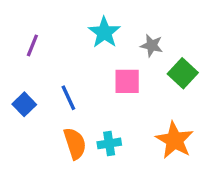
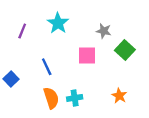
cyan star: (104, 32) -> (58, 23), moved
blue square: (24, 104) -> (11, 79), moved
orange star: (175, 140) -> (119, 96), size x0.6

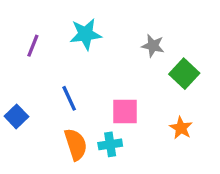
cyan star: (58, 23) -> (86, 34), turned 30
pink square: (87, 56) -> (125, 111), moved
orange star: (119, 96) -> (181, 128), moved

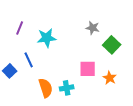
cyan star: (86, 34) -> (47, 38), moved
blue line: (69, 98) -> (29, 60), moved
pink square: (125, 111) -> (88, 69), moved

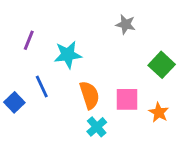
gray star: (93, 28) -> (126, 24), moved
orange semicircle: (46, 88) -> (89, 95), moved
cyan cross: (67, 88) -> (97, 127), turned -32

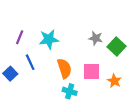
gray star: (126, 24) -> (96, 38), moved
purple line: (29, 40) -> (20, 37), moved
cyan cross: (97, 127) -> (70, 91), turned -32

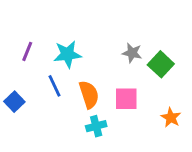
blue line: (30, 62) -> (55, 86), moved
orange star: (114, 81) -> (171, 117), moved
cyan cross: (70, 91) -> (96, 126), turned -32

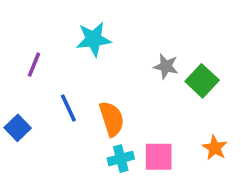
cyan star: (67, 54) -> (94, 39), moved
pink square: (126, 99) -> (159, 157), moved

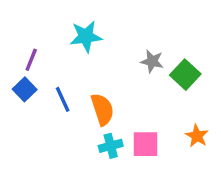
blue square: (18, 128) -> (25, 89), moved

